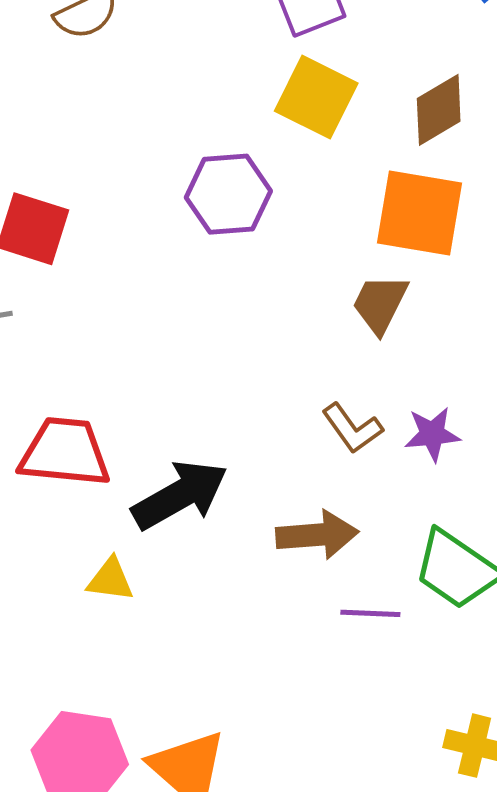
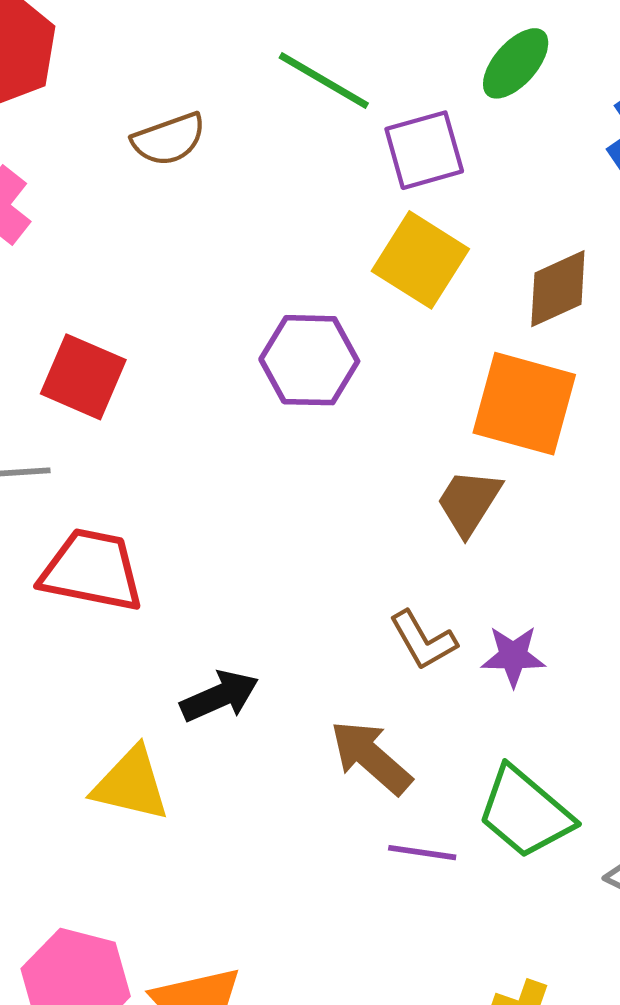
red trapezoid: (65, 452) -> (92, 570), moved
black arrow: (180, 495) -> (220, 696), size x0.7
brown arrow: (317, 535) -> (371, 757), turned -140
yellow triangle: (110, 580) -> (131, 784), size x1.5

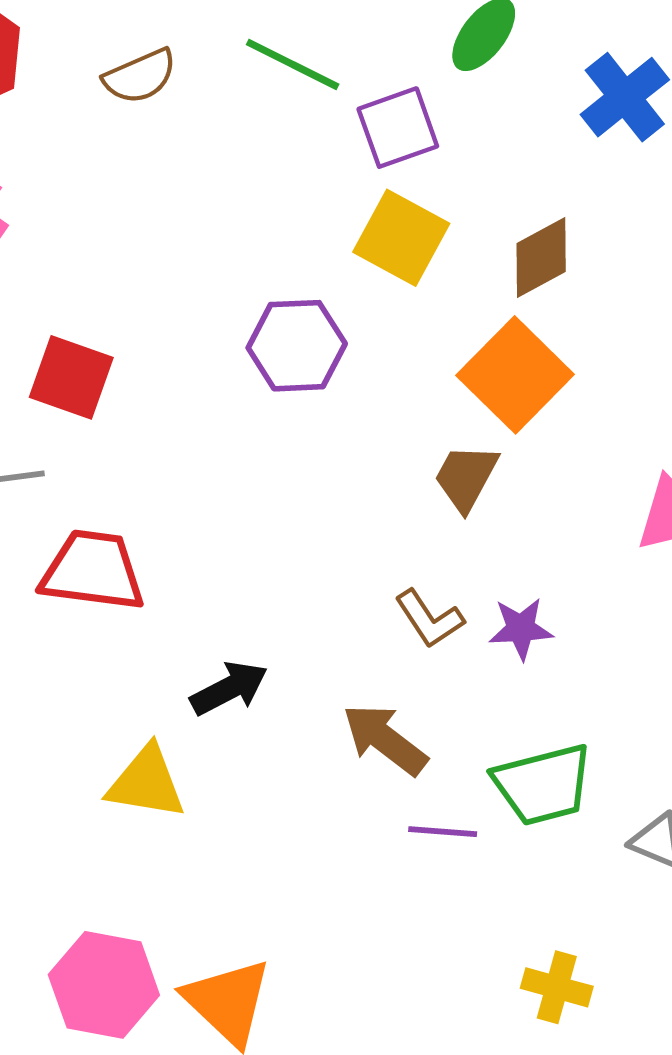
brown semicircle: (169, 139) -> (140, 76), moved
orange square: (524, 404) -> (515, 375), turned 33
green trapezoid: (525, 812) -> (543, 785), turned -51

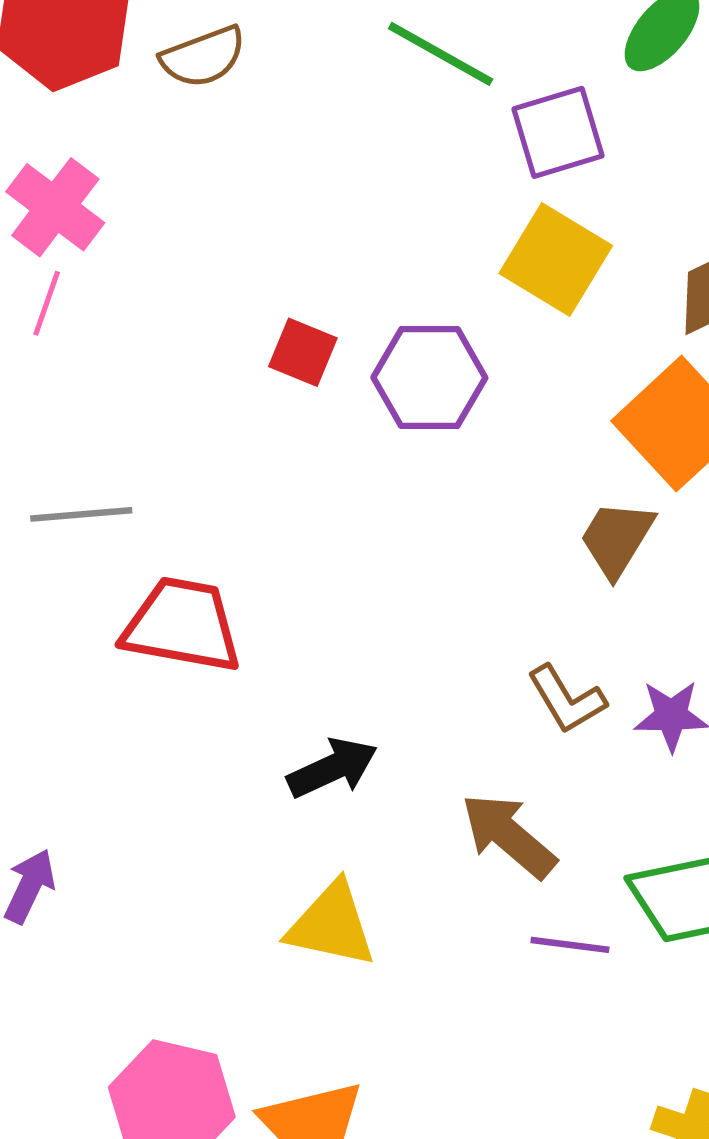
brown semicircle: (140, 76) -> (203, 57), moved
red square: (71, 377) -> (303, 352), moved, size x0.7
yellow triangle: (146, 783) -> (332, 925), moved

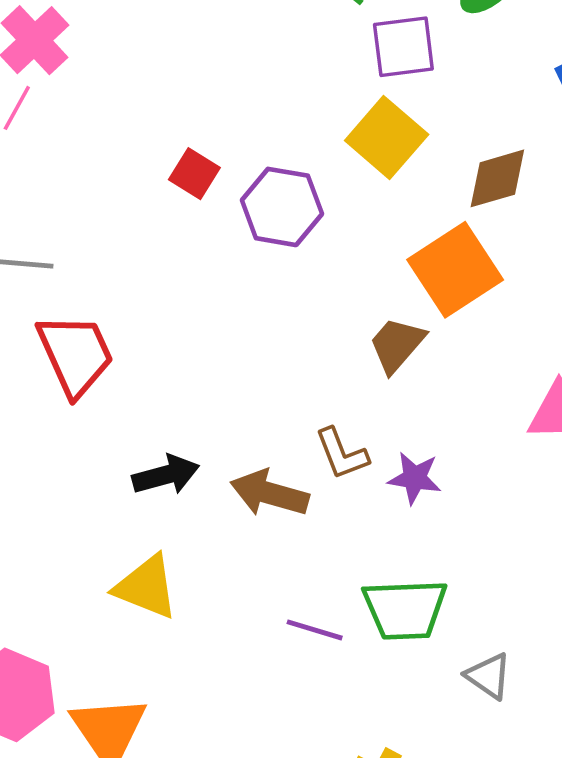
red trapezoid: (182, 625) -> (75, 355), turned 46
brown arrow: (509, 836) -> (270, 493), moved, turned -34

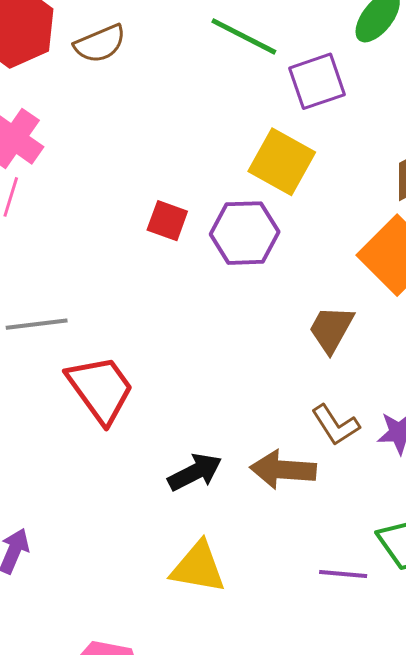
yellow square: (387, 138) -> (282, 162), moved
brown trapezoid: (397, 345) -> (331, 329), moved

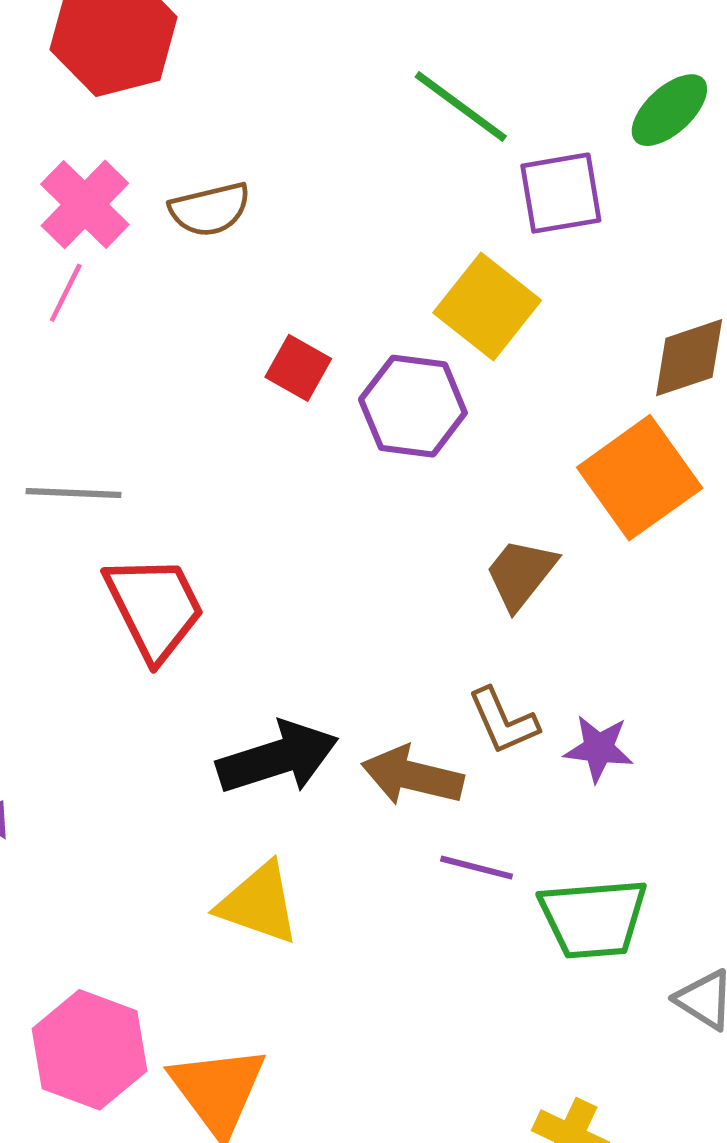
brown semicircle: (100, 44) -> (210, 209), moved
black arrow: (195, 472) -> (278, 758), size x1.4
purple line: (343, 574) -> (476, 868), moved

